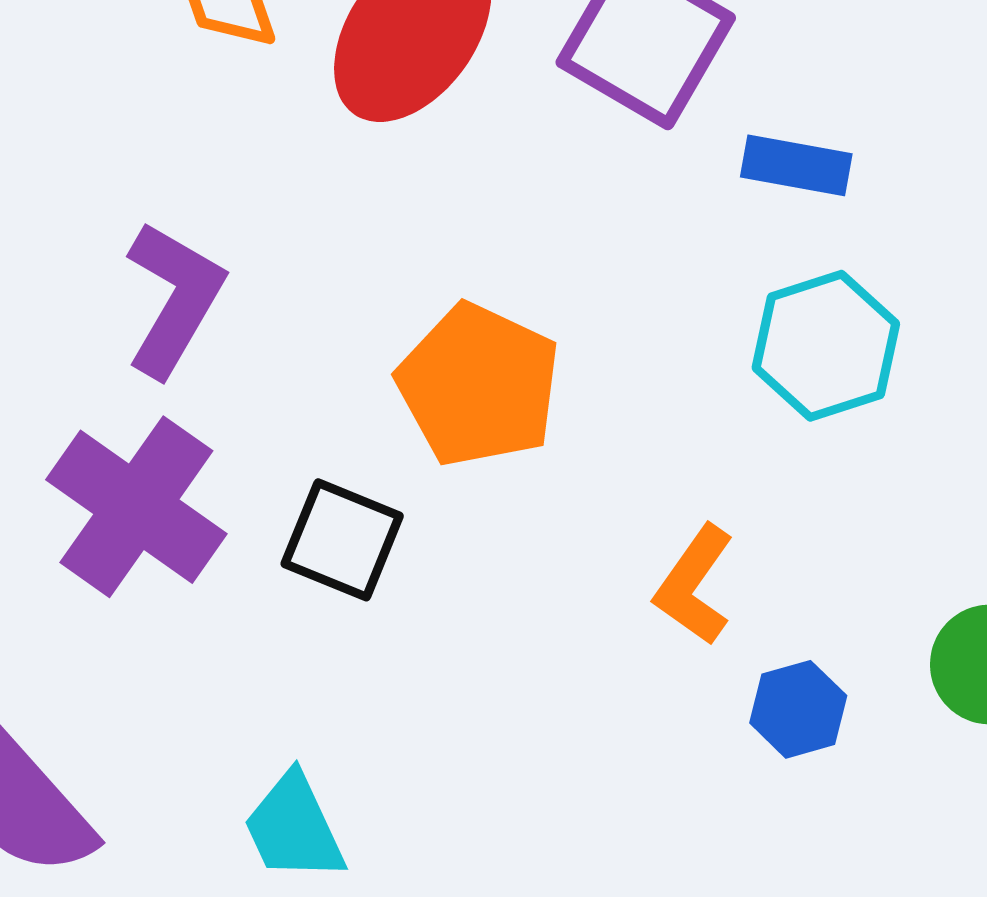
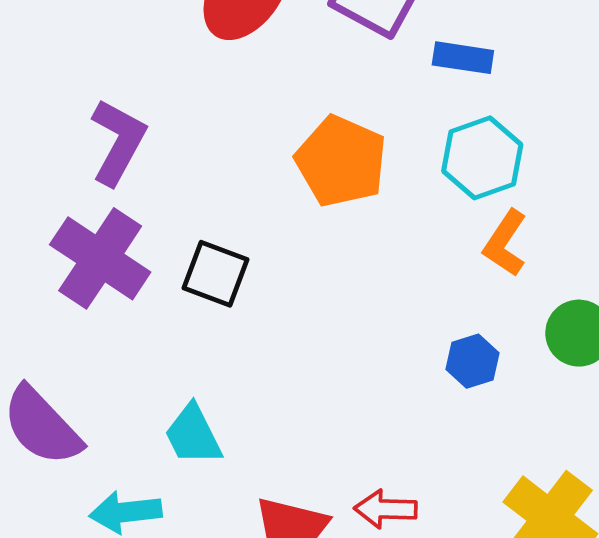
orange pentagon: (479, 385) -> (341, 161), moved
orange L-shape: (694, 585) -> (505, 243), moved

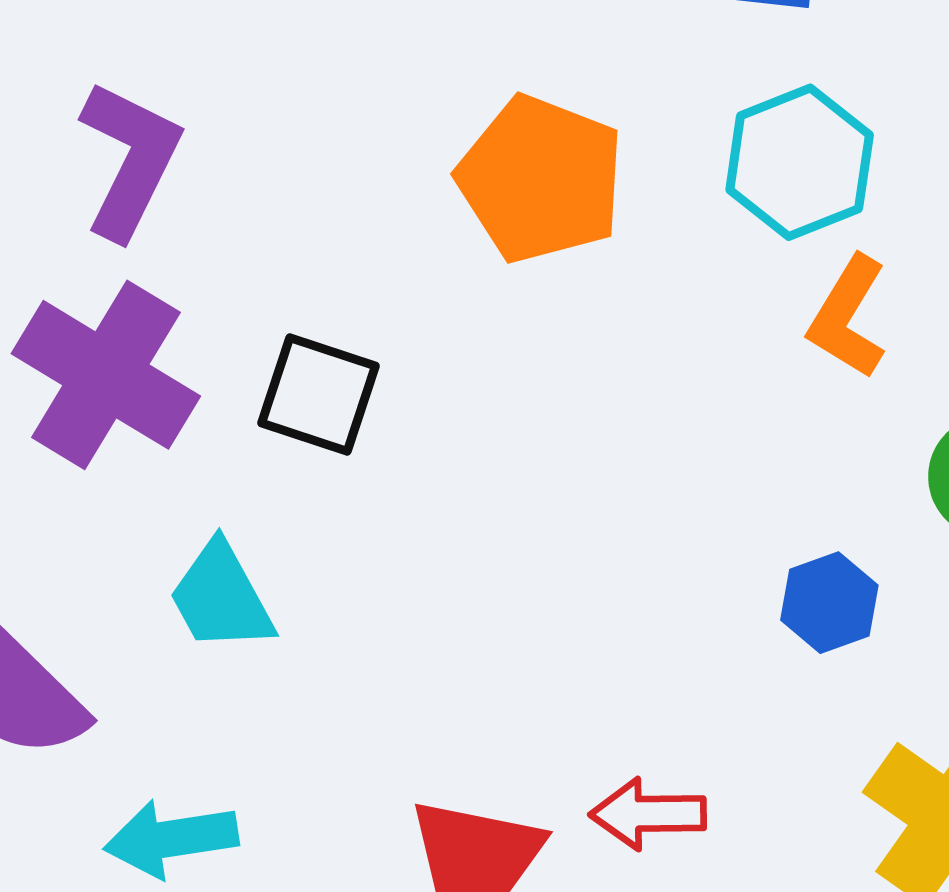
blue hexagon: (473, 361) -> (829, 603), moved
cyan trapezoid: (193, 435) -> (221, 597), moved

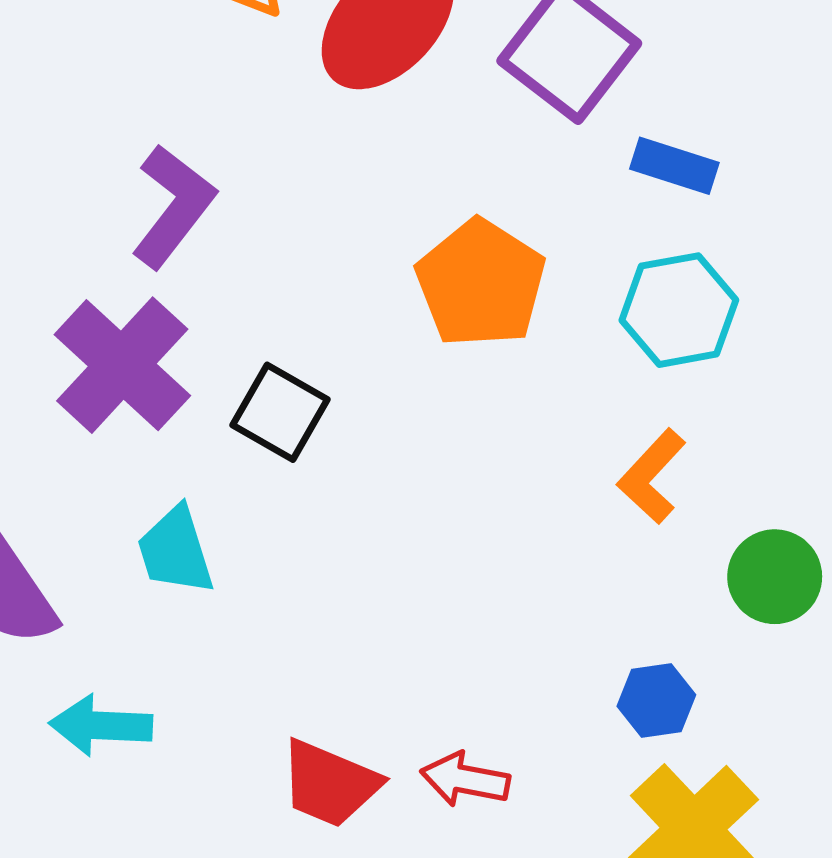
orange L-shape: (848, 317) -> (652, 476), moved
blue hexagon: (829, 603) -> (656, 701), moved

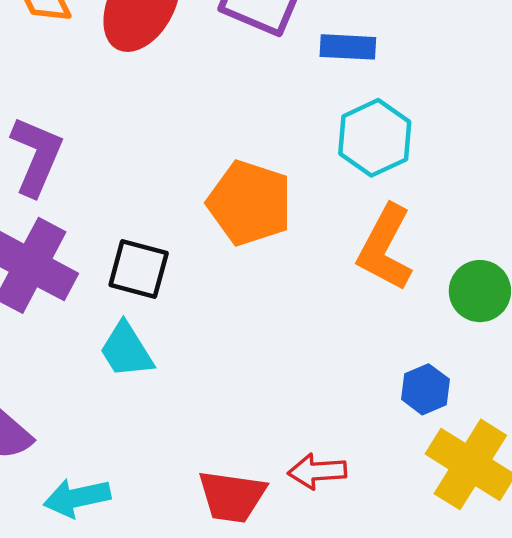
orange pentagon: (481, 283) -> (250, 203), moved
orange L-shape: (652, 476) -> (385, 248), size x1.4
cyan trapezoid: (175, 551) -> (126, 350), moved

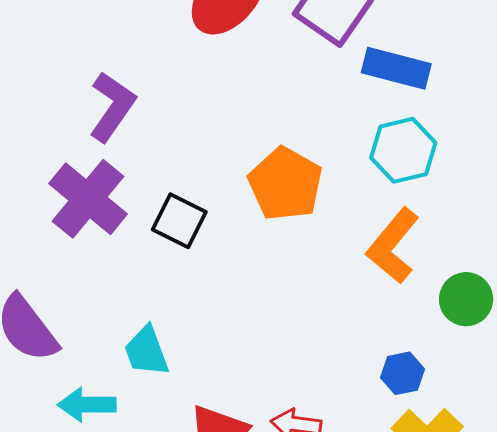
blue rectangle: (348, 47) -> (396, 68), size x1.4
cyan trapezoid: (126, 350) -> (146, 351), moved

